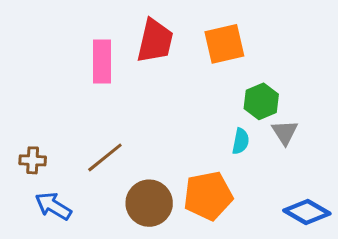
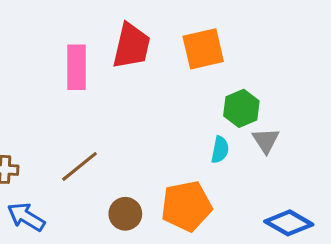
brown circle: (149, 203) -> (125, 214), size x0.7

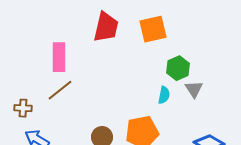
pink rectangle: (76, 67) -> (59, 57), moved
brown line: (80, 166) -> (60, 90), moved

